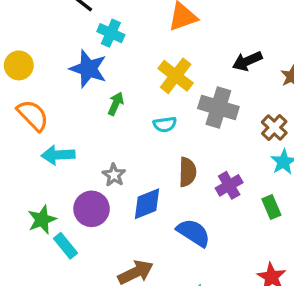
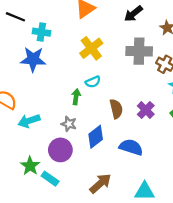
black arrow: (247, 61) -> (133, 14), moved
yellow cross: (176, 76) -> (91, 48), turned 30
green arrow: (116, 104) -> (76, 97), moved
gray cross: (218, 108) -> (139, 51), moved

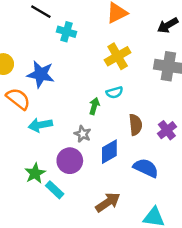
blue star: (33, 59) -> (41, 74), moved

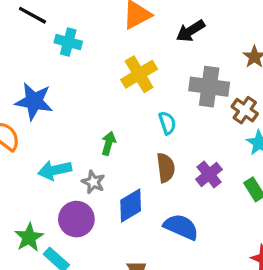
black arrow: (168, 25) -> (190, 31), moved
cyan semicircle: (115, 92) -> (167, 123), moved, turned -91
cyan arrow: (40, 125) -> (55, 170), moved

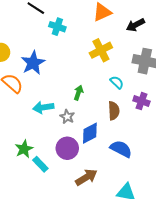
blue star: (34, 101) -> (33, 63), turned 30
cyan semicircle: (167, 123) -> (117, 82), turned -32
purple cross: (209, 174) -> (141, 101), moved, turned -35
purple circle: (76, 219) -> (67, 148), moved

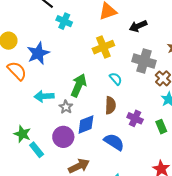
green arrow: (78, 93) -> (79, 85), size x1.6
purple cross: (141, 101) -> (135, 118), moved
green star: (24, 149) -> (22, 134), turned -30

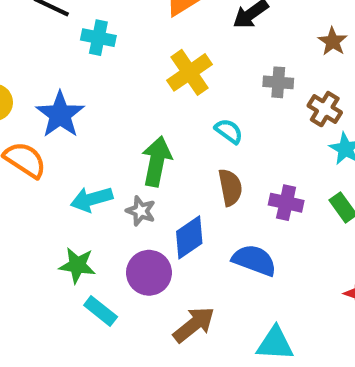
gray cross: (144, 61) -> (278, 82), size x0.6
green star: (22, 134) -> (77, 265), moved

